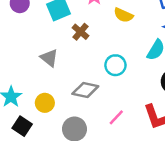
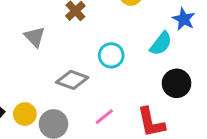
yellow circle: (45, 103) -> (25, 114), moved

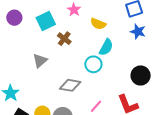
gray triangle: (35, 37) -> (40, 61), turned 42
cyan semicircle: (161, 44) -> (106, 47), moved

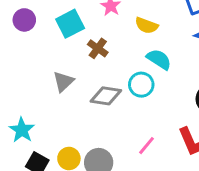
cyan semicircle: (106, 47) -> (159, 59), turned -84
gray diamond: (70, 85) -> (106, 96), moved

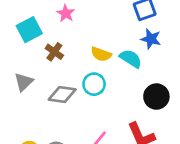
yellow semicircle: (146, 25) -> (101, 54), moved
cyan semicircle: (159, 59) -> (131, 59), moved

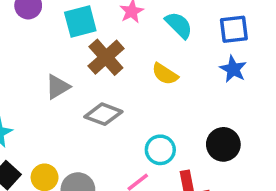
brown cross: (54, 52) -> (106, 57), size x1.5
cyan semicircle: (131, 59) -> (179, 25), moved
cyan circle: (94, 84) -> (160, 150), moved

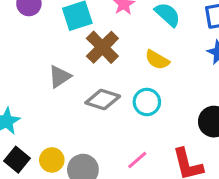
cyan circle: (160, 150) -> (147, 102), moved

